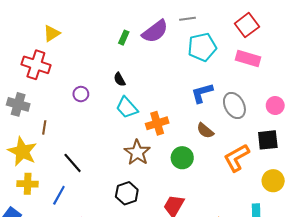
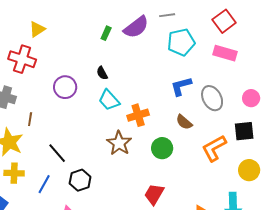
purple circle: (81, 94) -> (65, 87), size x1.5
black hexagon: (127, 193) -> (80, 180), moved

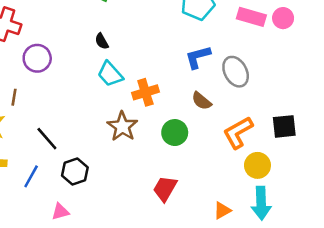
purple circle: (65, 87) -> (37, 58), moved
pink circle: (251, 98) -> (283, 18), moved
black square: (244, 131) -> (284, 126), moved
yellow circle: (249, 170) -> (257, 165), moved

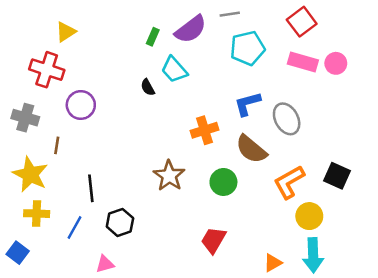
cyan trapezoid: (110, 74) -> (174, 70), moved
orange cross: (145, 92) -> (205, 130), moved
brown semicircle: (201, 101) -> (251, 149), size x1.5
black square: (284, 126) -> (337, 176), turned 30
black line: (47, 139) -> (91, 188), turned 35

